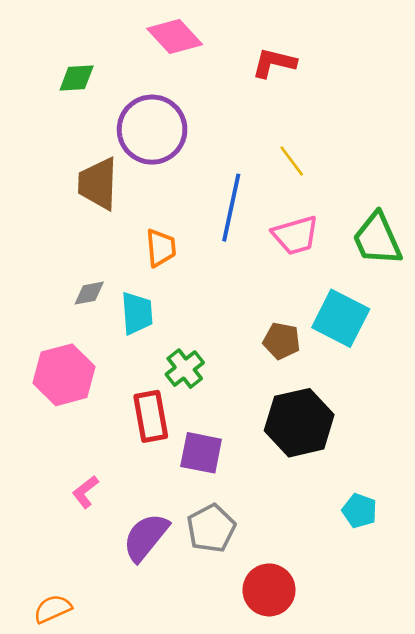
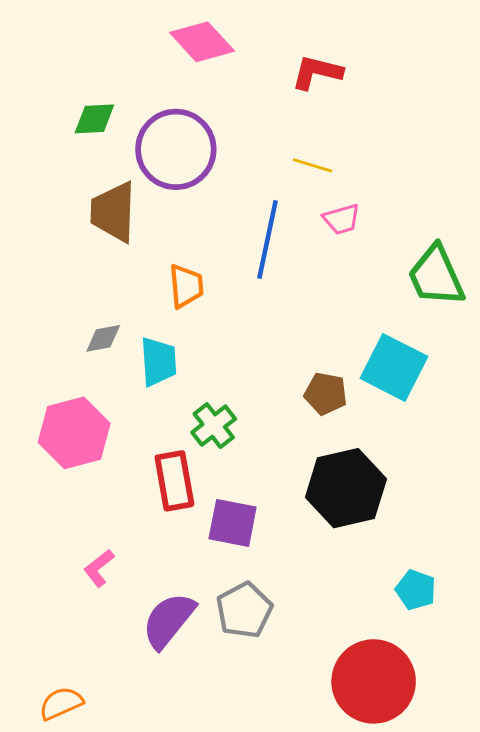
green diamond: (77, 78) -> (94, 119), moved
yellow line: (292, 161) -> (313, 165), moved, turned -36
pink trapezoid: (295, 235) -> (342, 219), moved, size x0.7
red circle: (269, 590) -> (374, 681), moved, size x1.4

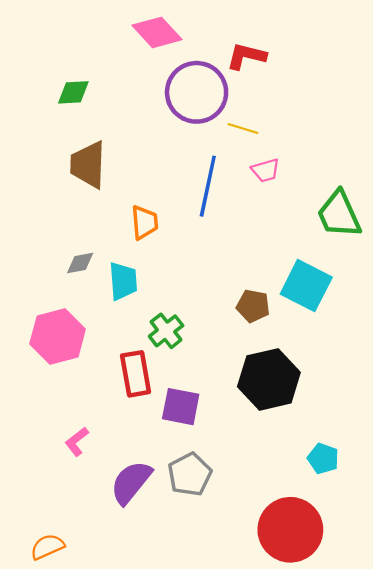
purple circle: (176, 149) -> (197, 92), moved

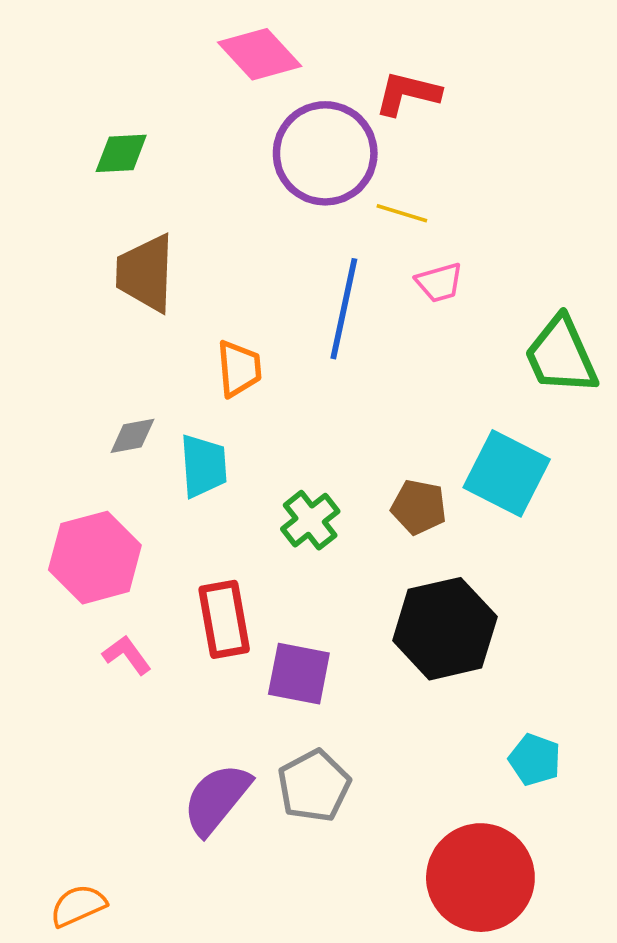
green cross: (166, 331) -> (310, 520), moved
pink L-shape: (77, 442) -> (127, 655), moved, turned 92

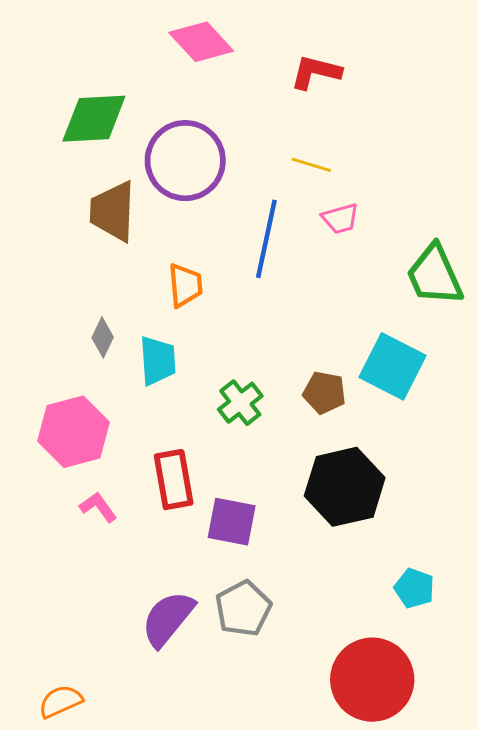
green diamond: (121, 153) -> (94, 119), size x1.6
purple circle: (325, 153) -> (185, 161), moved
gray diamond: (132, 436) -> (103, 337), turned -54

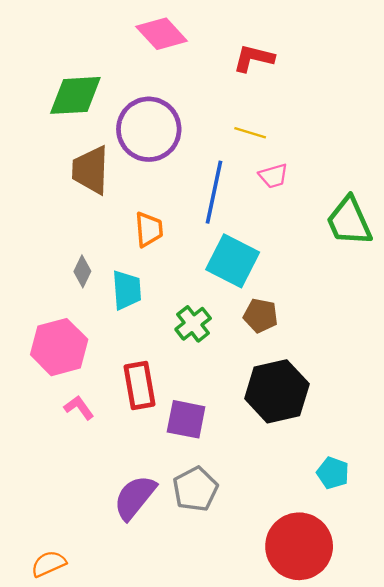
cyan square: (393, 366) -> (233, 261), moved

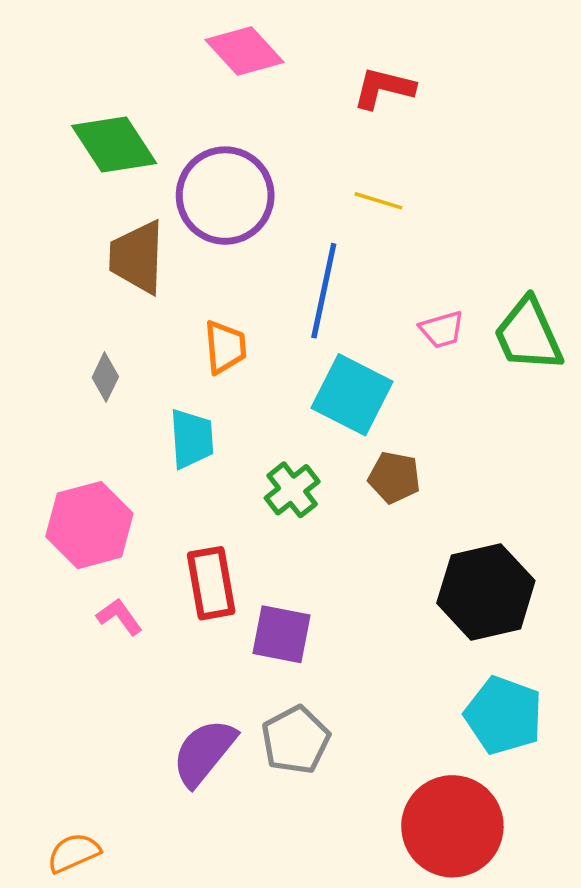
green diamond: (75, 95) -> (114, 144), turned 60
pink trapezoid: (273, 176) -> (442, 329), moved
gray diamond: (82, 271) -> (105, 377), moved
black hexagon: (277, 391) -> (486, 592), moved
cyan pentagon: (333, 473) -> (504, 715), size x1.6

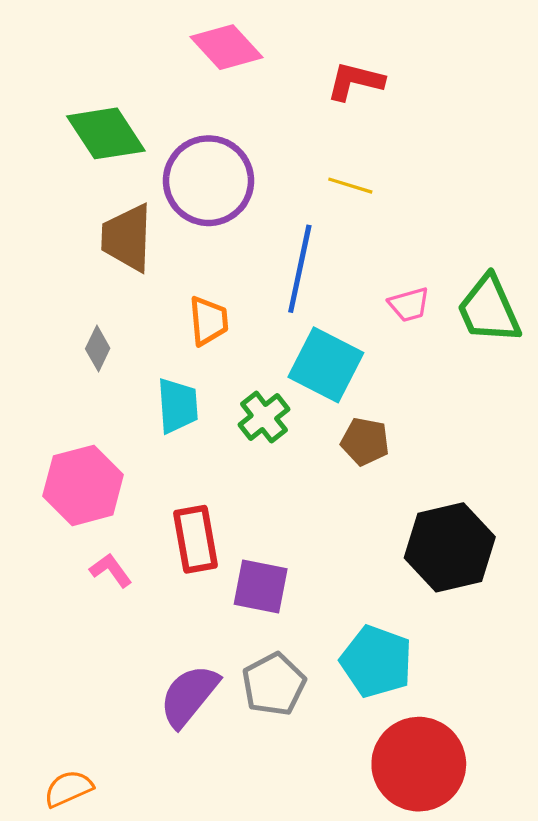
green cross: (292, 490) -> (264, 417), moved
cyan pentagon: (504, 715) -> (376, 661), moved

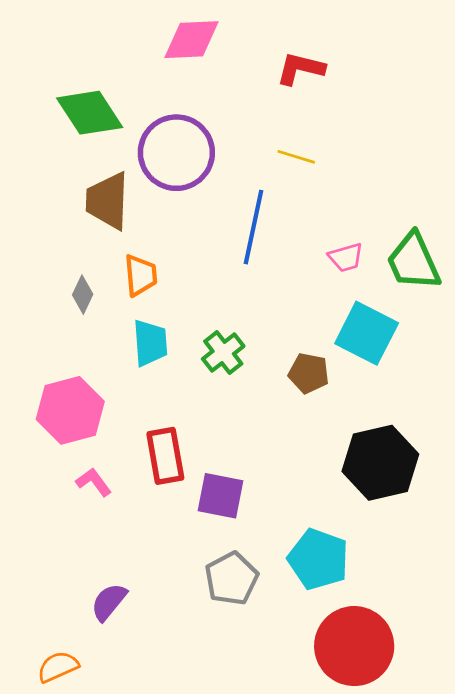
pink diamond: (226, 47) -> (192, 40), turned -50
orange trapezoid: (209, 321) -> (141, 275), moved
cyan square: (326, 365) -> (367, 333), moved
purple semicircle: (189, 696) -> (109, 602), moved, size x0.7

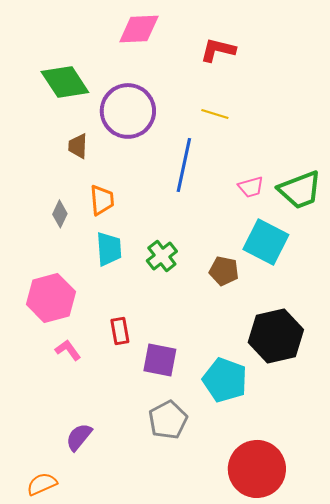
brown trapezoid: (107, 201) -> (78, 146), size x0.6
green trapezoid: (413, 262) -> (300, 190), turned -87
red rectangle: (165, 456) -> (120, 331), size x0.7
cyan pentagon: (318, 559) -> (225, 380), moved

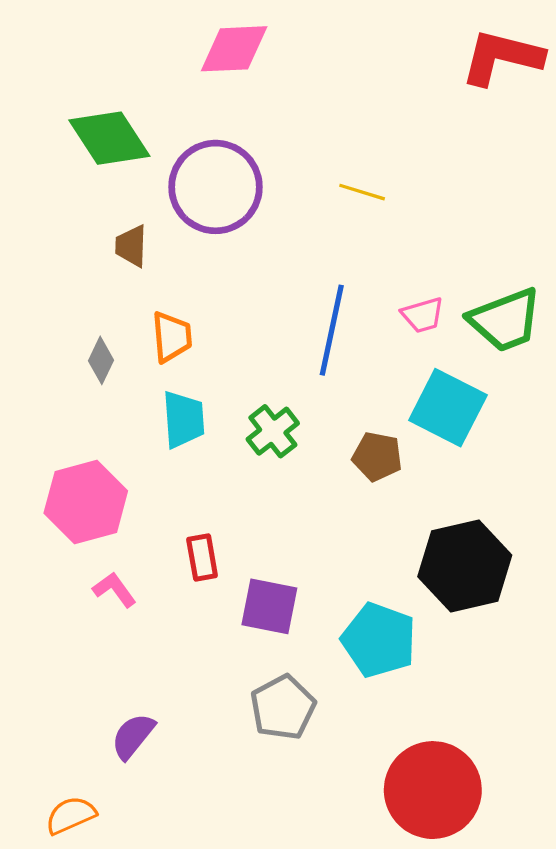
red L-shape: (218, 50) -> (502, 57), moved, size x1.4
blue line: (184, 165) -> (332, 330), moved

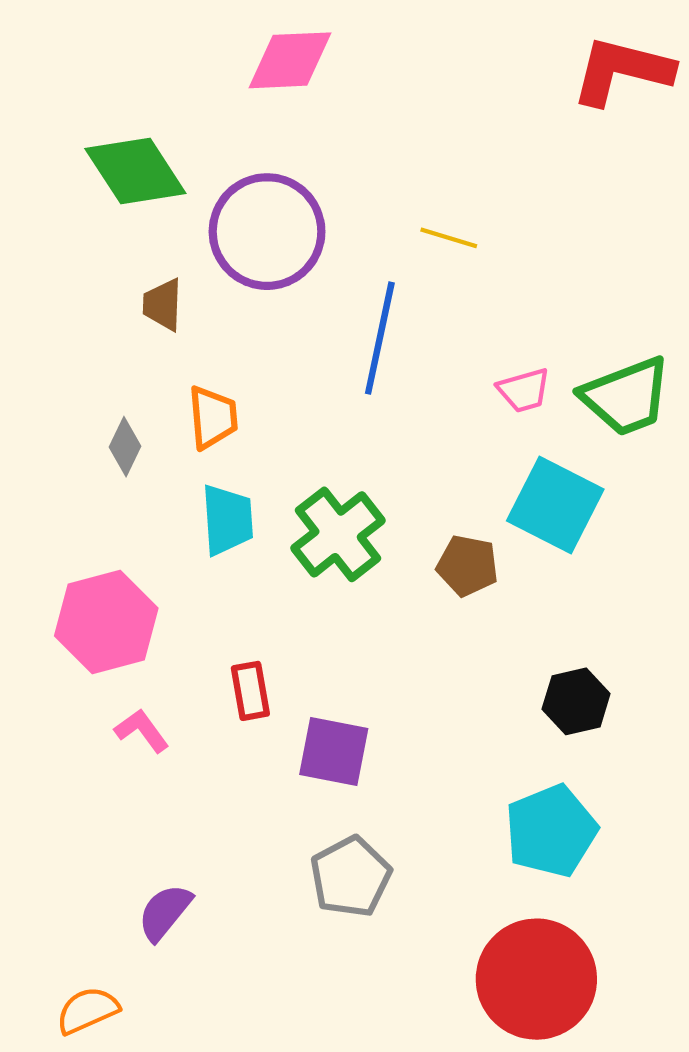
blue line: (332, 330) -> (380, 338), moved
green cross: (273, 431) -> (338, 534), size x1.4
black hexagon: (465, 566) -> (576, 701), size x0.6
cyan pentagon: (379, 640) -> (551, 831), moved, turned 30

